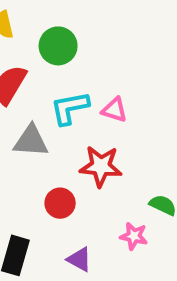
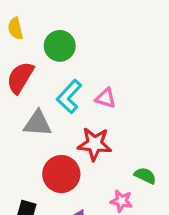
cyan L-shape: (70, 108) -> (69, 97), turned -36
red circle: (60, 203) -> (61, 174), size x1.5

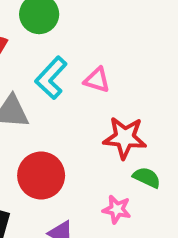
red star: (95, 144) -> (125, 138), moved

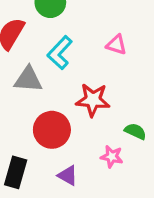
pink triangle: (97, 80) -> (116, 45), moved
red star: (125, 138) -> (93, 100), moved

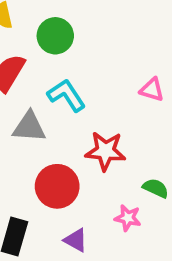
pink triangle: (116, 45) -> (152, 90), moved
cyan L-shape: (60, 53) -> (66, 95), turned 104

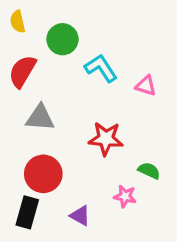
cyan L-shape: (66, 95) -> (101, 68), moved
red circle: (57, 186) -> (43, 174), moved

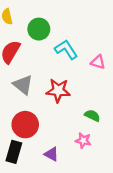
gray triangle: (40, 118) -> (23, 85), turned 35
red star: (106, 139) -> (58, 90), moved
green semicircle: (149, 171) -> (92, 116), moved

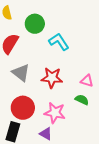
pink triangle: (98, 62) -> (87, 81), moved
pink star: (83, 141) -> (55, 113), moved, size x1.5

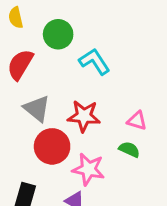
red circle: (23, 108) -> (52, 146), moved

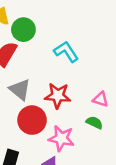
green circle: (58, 34) -> (23, 30), moved

